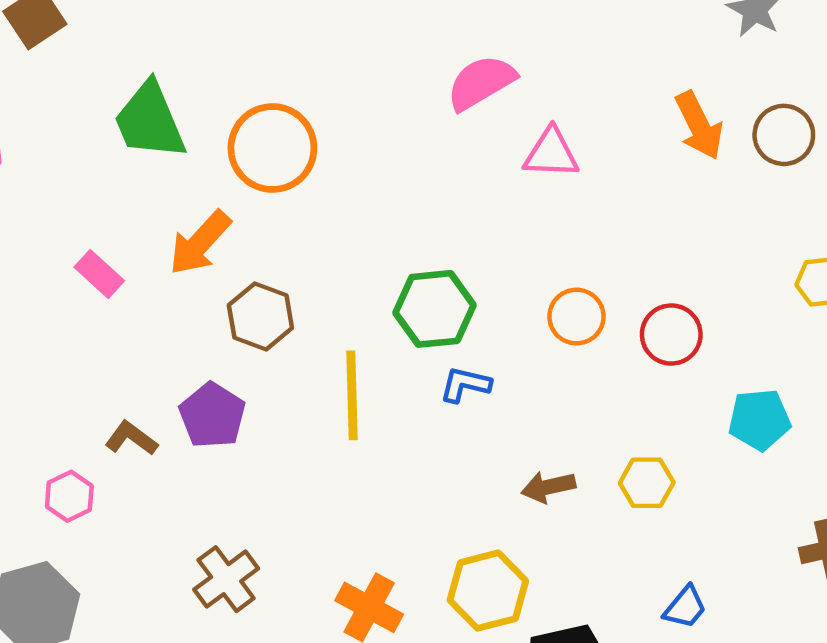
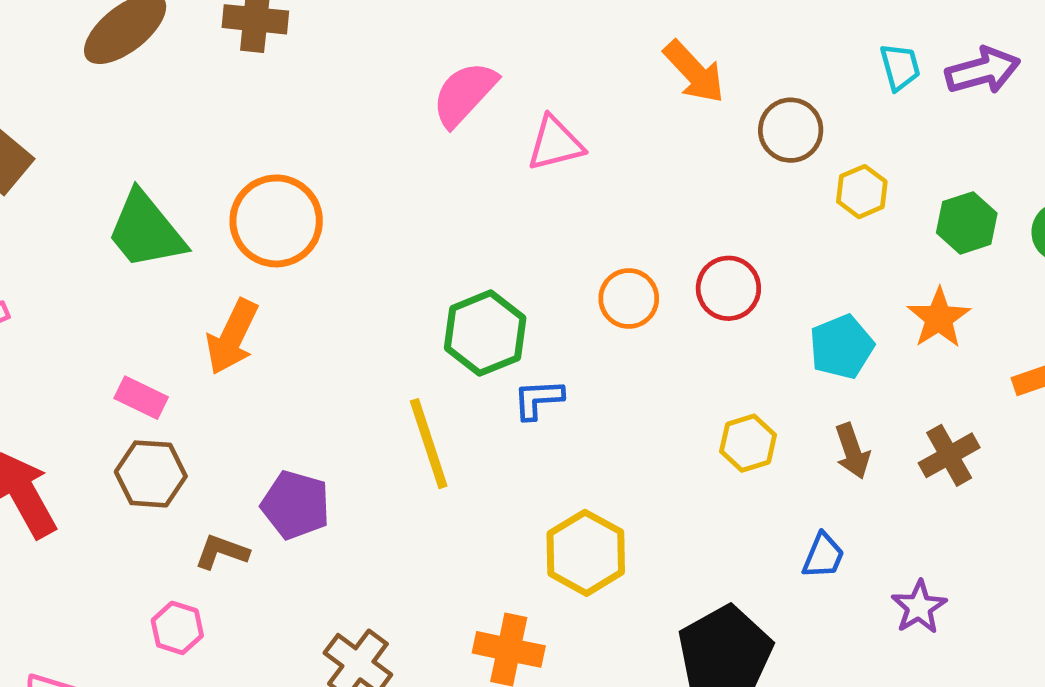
brown circle: (784, 135) -> (791, 130), moved
brown hexagon: (260, 317) -> (151, 474), moved
brown arrow: (548, 487) -> (852, 451), moved, turned -80
yellow hexagon: (488, 591) -> (586, 553), moved

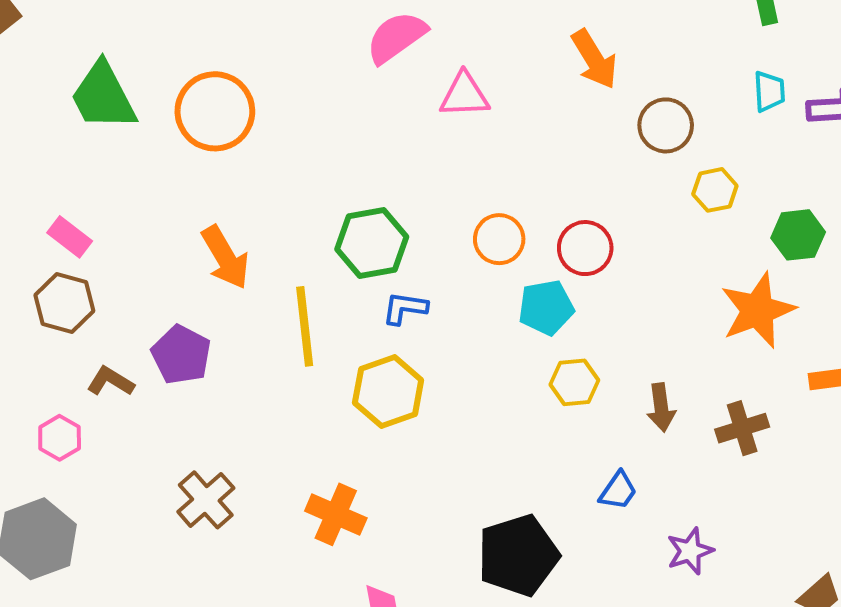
orange star: (939, 318) -> (758, 310), size x1.4
orange arrow: (232, 337) -> (225, 257), moved, turned -68
cyan pentagon: (842, 347) -> (546, 307), moved
yellow hexagon: (586, 553) -> (388, 392), moved

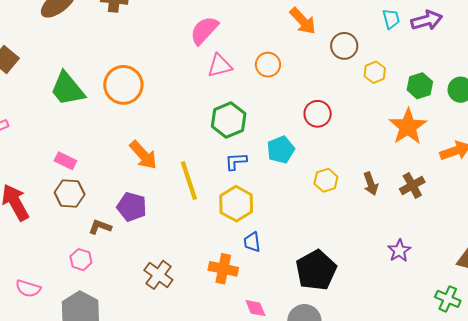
pink triangle: (464, 95) -> (220, 66), moved
orange circle: (499, 239) -> (268, 65), moved
green hexagon: (372, 243) -> (229, 120), moved
cyan pentagon: (546, 307) -> (281, 150), moved
blue trapezoid: (618, 491) -> (252, 242), moved, turned 150

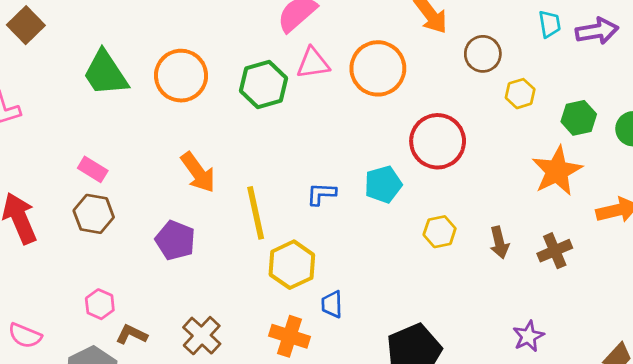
orange circle: (268, 65) -> (378, 68), size x1.6
red circle: (318, 114) -> (438, 141), size x1.5
green hexagon: (229, 120) -> (264, 85), moved
yellow hexagon: (236, 204) -> (292, 265), moved
brown L-shape: (100, 227) -> (132, 334), moved

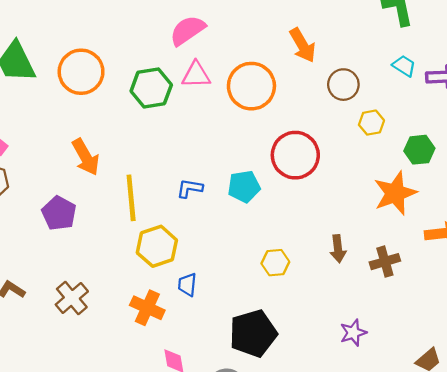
cyan trapezoid: (550, 24) -> (404, 66), turned -55
yellow hexagon: (440, 232) -> (275, 263), moved

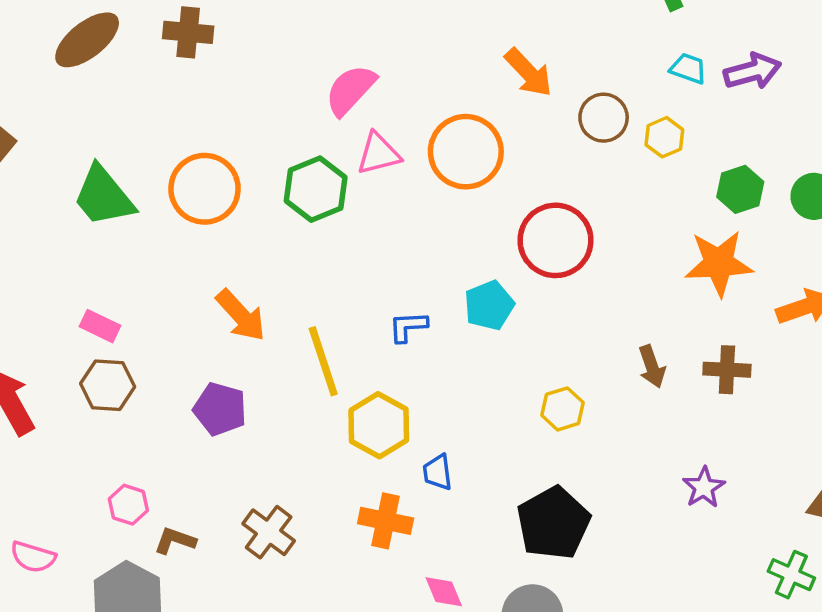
yellow hexagon: (371, 123) -> (664, 137), moved
orange star: (395, 193) -> (719, 263), turned 30
brown cross: (385, 262) -> (727, 370), turned 32

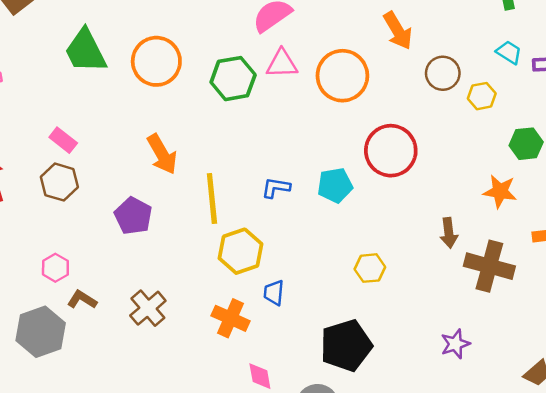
orange star: (719, 263) -> (500, 191), size x0.7
brown arrow: (652, 367) -> (449, 233), moved
brown cross: (727, 370) -> (489, 266), size x1.5

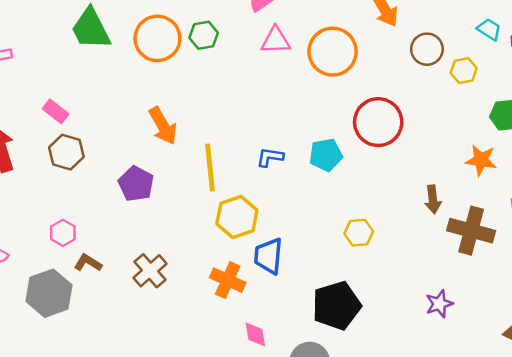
green hexagon: (233, 79) -> (204, 35), moved, size x0.7
pink rectangle: (63, 140) -> (56, 111), moved
blue trapezoid: (274, 293) -> (268, 256), size x1.5

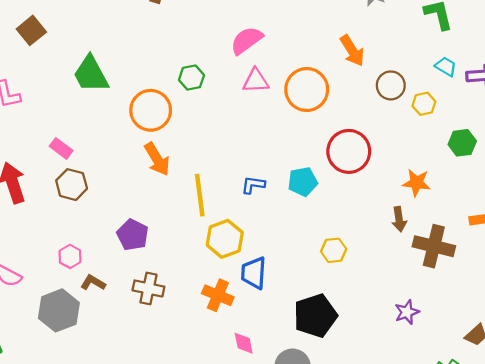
orange circle: (157, 38) -> (151, 110), moved
orange star: (481, 160) -> (417, 183), moved
purple pentagon: (136, 184) -> (133, 235), moved
brown cross: (150, 271) -> (148, 288), turned -36

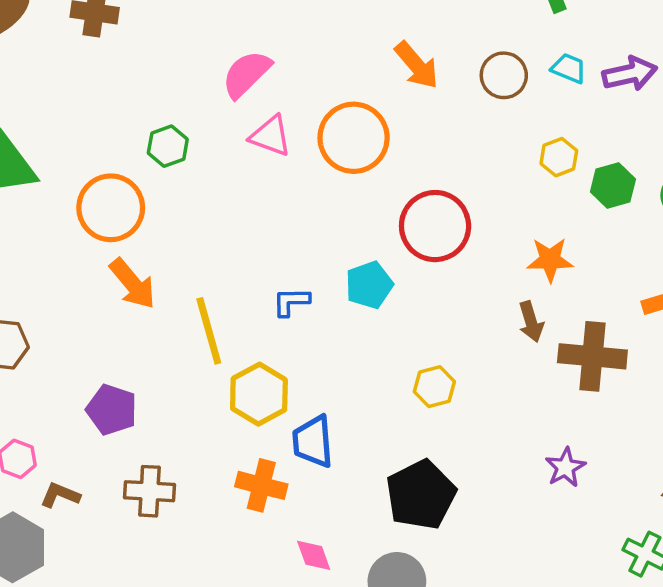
pink triangle: (256, 81) -> (271, 136), turned 32
brown circle: (391, 85) -> (504, 75), moved
yellow hexagon: (424, 104) -> (559, 157), moved

